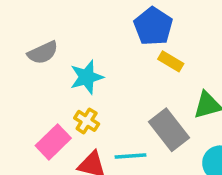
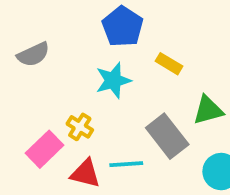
blue pentagon: (153, 26) -> (123, 27), moved
cyan star: (87, 77) -> (113, 80), moved

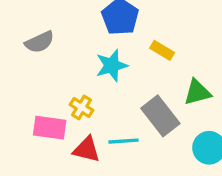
pink rectangle: (44, 149) -> (50, 128), turned 52

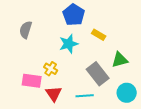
gray semicircle: (40, 42) -> (26, 30), turned 132
cyan line: (123, 141) -> (85, 96), moved
red triangle: (87, 149) -> (54, 94), turned 42

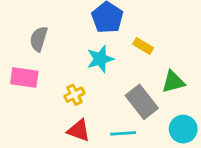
yellow cross: (51, 69) -> (74, 95), turned 32
pink rectangle: (32, 81) -> (24, 78), moved
red triangle: (54, 94) -> (79, 130), turned -36

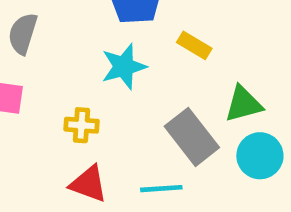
yellow cross: (74, 95) -> (81, 125), turned 30
cyan circle: (183, 129) -> (260, 156), moved

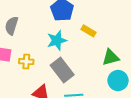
yellow cross: (81, 125) -> (26, 62), moved
gray rectangle: (192, 137) -> (62, 70), moved

